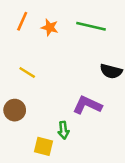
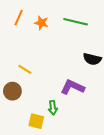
yellow line: (27, 73) -> (25, 69), moved

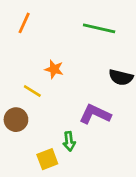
orange star: (41, 23) -> (54, 69), moved
yellow square: (36, 121) -> (47, 159), turned -35

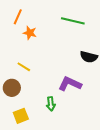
orange star: (54, 69) -> (30, 33), moved
yellow square: (47, 159) -> (21, 116), moved

